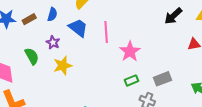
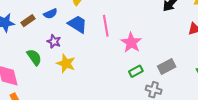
blue semicircle: (52, 14) -> (50, 14), turned 56
yellow star: (63, 66) -> (66, 63), turned -30

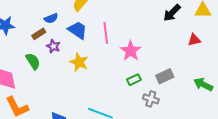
brown rectangle: (28, 21) -> (39, 34), moved
yellow star: (66, 63) -> (79, 62), moved

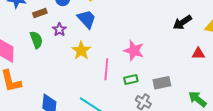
pink line: (106, 33) -> (106, 69), moved
brown rectangle: (39, 34) -> (40, 13), moved
pink star: (131, 51) -> (134, 51), turned -30

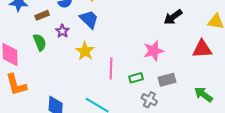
black arrow: (182, 22) -> (173, 17), moved
pink star: (134, 51) -> (154, 51), moved, turned -30
red triangle: (198, 54) -> (202, 49), size x1.5

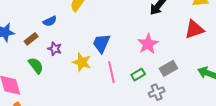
blue trapezoid: (89, 19) -> (101, 43), moved, turned -95
gray cross: (149, 100) -> (157, 92), turned -35

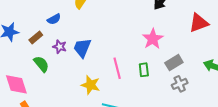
blue trapezoid: (101, 43) -> (82, 48), moved
yellow star: (82, 62) -> (91, 85), moved
green rectangle: (138, 75) -> (144, 70), turned -64
gray cross: (157, 92) -> (180, 84), moved

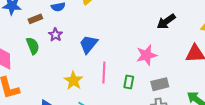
blue trapezoid: (82, 48) -> (88, 44), moved

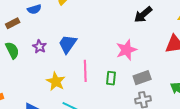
purple star: (55, 35) -> (39, 47), moved

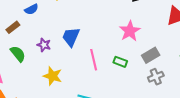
green rectangle: (111, 78) -> (120, 62), turned -64
yellow star: (56, 81) -> (53, 76), moved

